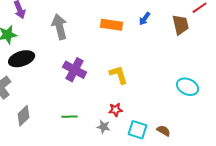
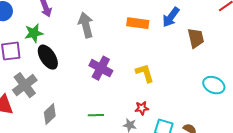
blue arrow: (145, 19) -> (171, 17), size x1.5
brown trapezoid: (181, 25) -> (196, 38), moved
black ellipse: (22, 59) -> (48, 57), turned 75

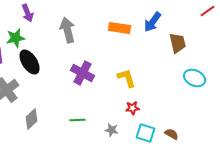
cyan ellipse: (214, 85) -> (195, 78), moved
red star: (142, 108) -> (133, 108), moved

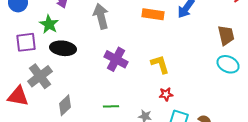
green star: (16, 38) -> (49, 24), turned -30
brown trapezoid: (178, 43) -> (226, 35), moved
black ellipse: (30, 62) -> (63, 48), turned -50

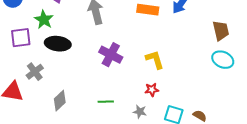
gray cross: (40, 76) -> (35, 72), size x0.7
red star: (166, 94) -> (152, 90), moved

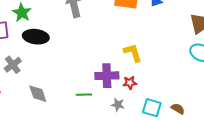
purple cross: (111, 55) -> (107, 76), moved, turned -30
gray diamond: (60, 101) -> (38, 94), turned -65

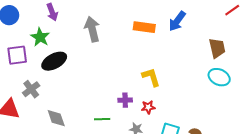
black ellipse: (36, 37) -> (54, 61), turned -35
purple cross: (107, 76) -> (125, 100), size x0.6

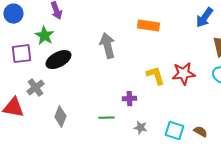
blue arrow: (177, 21) -> (204, 18), moved
gray arrow: (92, 29) -> (107, 46), moved
red star: (148, 107) -> (183, 74), moved, size x1.6
gray diamond: (56, 118) -> (60, 117), turned 40

